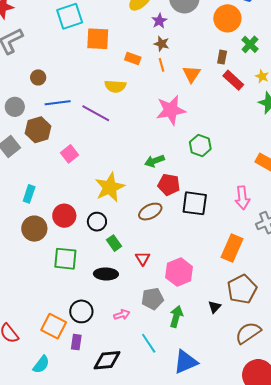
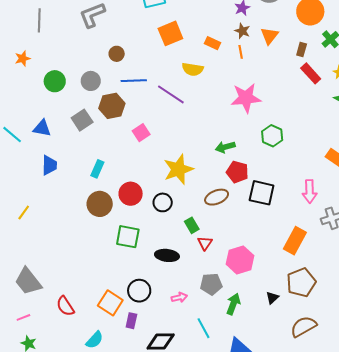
orange square: (98, 39) -> (170, 33), moved, turned -30
orange triangle: (192, 74) -> (269, 36), moved
green rectangle: (114, 243) -> (192, 225), moved

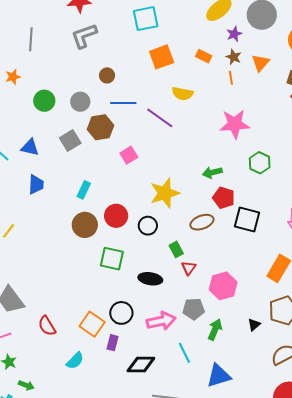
orange rectangle: (212, 43) -> (204, 56), moved
pink arrow: (179, 297) -> (161, 321), size x1.8

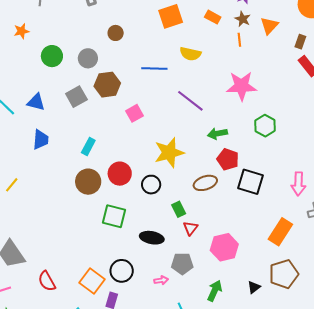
blue line: (123, 103) -> (154, 69), moved
purple line: (160, 118) -> (190, 101), moved
gray pentagon: (194, 309) -> (182, 264), moved
pink arrow: (161, 321) -> (161, 280), size x0.5

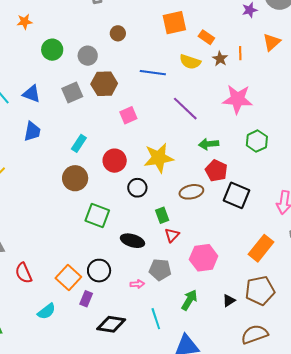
orange rectangle: (213, 17) -> (206, 37), moved
brown star: (243, 19) -> (220, 59), moved
red circle: (120, 174) -> (115, 161), moved

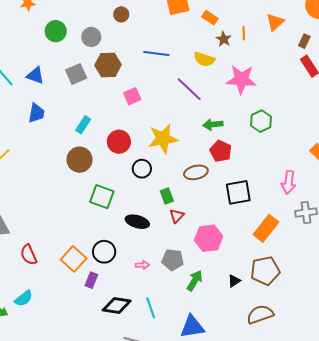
yellow semicircle: (190, 62) -> (204, 59), moved
black square: (236, 195) -> (238, 192), moved, turned -32
gray pentagon: (160, 270) -> (173, 260), moved
cyan semicircle: (46, 311) -> (24, 298), moved
cyan line: (156, 319) -> (151, 308), moved

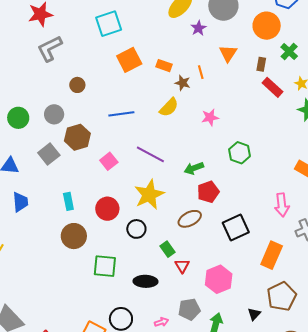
yellow semicircle: (204, 59) -> (169, 107), turned -50
pink star: (241, 79) -> (210, 117), size x0.6
purple line: (189, 89) -> (150, 154), moved
cyan rectangle: (83, 125) -> (68, 201), turned -30
red pentagon: (221, 151) -> (208, 192), turned -30

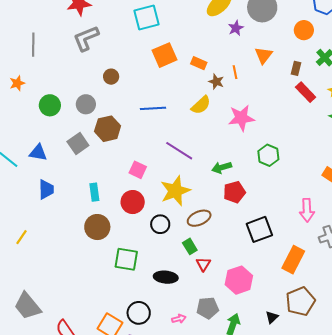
orange circle: (267, 26) -> (304, 30), size x0.7
pink star: (210, 117) -> (241, 118), size x1.5
pink square: (109, 161) -> (138, 170), moved, turned -30
brown ellipse: (190, 219) -> (199, 218), moved

